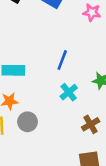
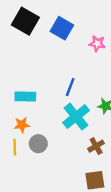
cyan cross: (69, 92) -> (76, 117), size x1.6

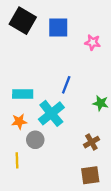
blue square: (62, 28) -> (58, 28), turned -30
cyan cross: (76, 117) -> (51, 113), moved
yellow line: (15, 147) -> (17, 160), moved

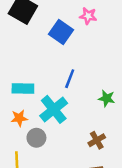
blue square: (58, 28) -> (61, 32), moved, turned 35
pink star: (93, 42) -> (88, 16), moved

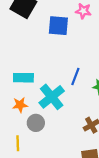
blue square: (61, 32) -> (58, 26), turned -30
blue line: (70, 79) -> (75, 77), moved

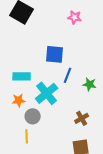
blue square: (58, 26) -> (55, 54), moved
yellow line: (18, 143) -> (27, 136), moved

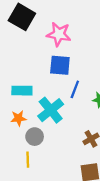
pink star: (75, 17) -> (59, 34), moved, size x1.5

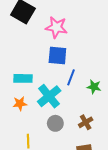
gray circle: (35, 137) -> (55, 123), moved

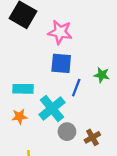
green star: (94, 87) -> (102, 75), moved
gray circle: (55, 123) -> (67, 132), moved

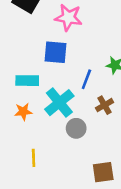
blue square: (61, 63) -> (56, 52), moved
brown cross: (92, 137) -> (105, 105), moved

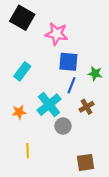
blue square: (56, 52) -> (68, 62), moved
cyan rectangle: (27, 81) -> (22, 71), moved, turned -54

